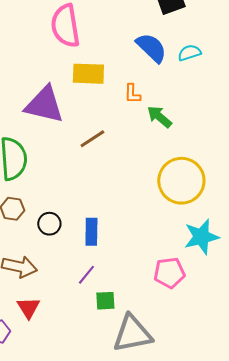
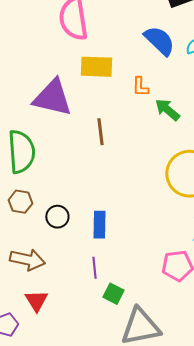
brown line: (92, 139) -> (100, 132), turned -64
purple line: (86, 275) -> (94, 268), turned -45
green square: (105, 301) -> (113, 294), turned 30

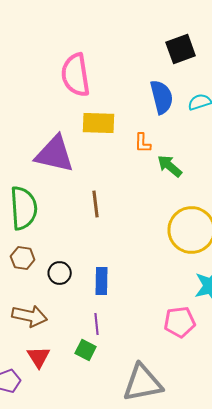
blue semicircle: (159, 41) -> (162, 97), turned 32
brown line: (100, 132) -> (96, 204), moved
green square: (113, 294) -> (86, 350), moved

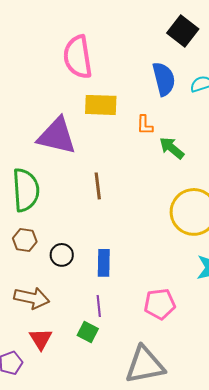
black square: (181, 49) -> (183, 31), turned -32
pink pentagon: (180, 322) -> (160, 304), moved

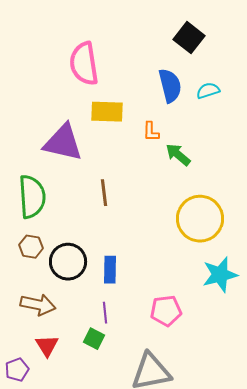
black circle: (62, 255) -> (68, 262), size x1.6

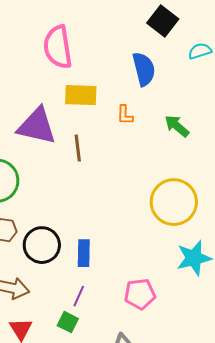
cyan semicircle: (208, 91) -> (200, 51), moved
green arrow: (178, 155) -> (177, 126), moved
brown line: (104, 193) -> (78, 148), moved
purple line: (105, 313) -> (79, 296), turned 30

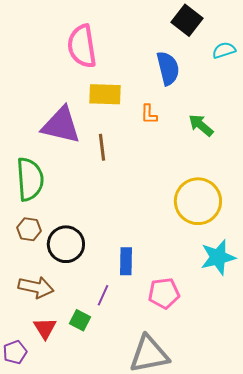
blue rectangle: (84, 253) -> (126, 261), moved
green square: (68, 322) -> (80, 320), moved

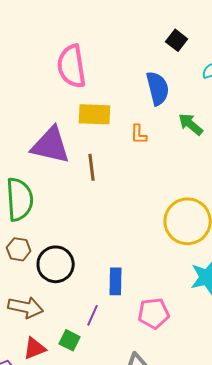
black square: (187, 20) -> (177, 40), size x0.7
green arrow: (201, 125) -> (191, 124), moved
red triangle: (45, 328) -> (35, 348), turned 40

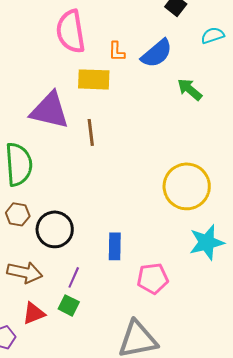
blue semicircle: (158, 88) -> (157, 53), turned 64
orange L-shape: (139, 134) -> (117, 51), moved
purple line: (93, 315) -> (74, 277), moved

